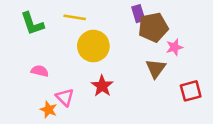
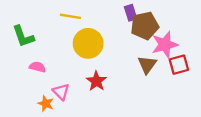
green L-shape: (32, 24) -> (23, 36), moved
pink star: (174, 47) -> (165, 45), size x1.6
red square: (191, 91) -> (179, 65), moved

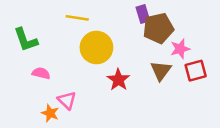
pink star: (165, 45) -> (180, 49), size x0.7
red star: (96, 81) -> (118, 80), moved

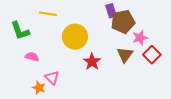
yellow line: (77, 18) -> (48, 14), moved
red square: (196, 71) -> (152, 55), turned -30

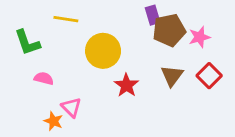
pink star: (140, 38) -> (199, 37), moved

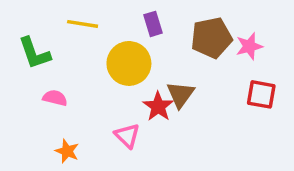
purple rectangle: (153, 15) -> (153, 24), moved
brown triangle: (172, 76) -> (181, 94), moved
red square: (209, 76) -> (261, 94), turned -35
pink triangle: (71, 107) -> (127, 136), moved

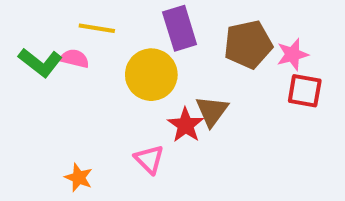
purple rectangle: (153, 24) -> (180, 28), size x1.5
green L-shape: (34, 53) -> (40, 63), turned -33
red square: (261, 94) -> (305, 91), moved
pink semicircle: (55, 98) -> (75, 59), moved

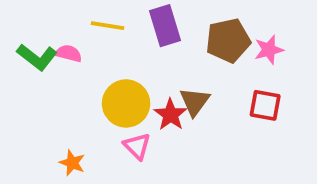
yellow line: (97, 28) -> (107, 26), moved
yellow circle: (151, 75) -> (126, 103), moved
red square: (305, 91) -> (265, 105), moved

